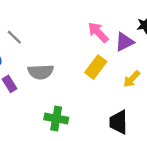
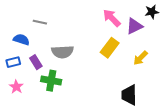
gray line: (14, 37) -> (40, 22), turned -32
green cross: (56, 118) -> (51, 81), moved

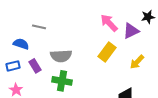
green cross: (51, 81) -> (62, 81), moved

